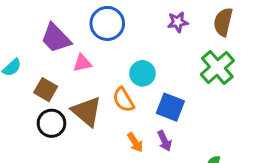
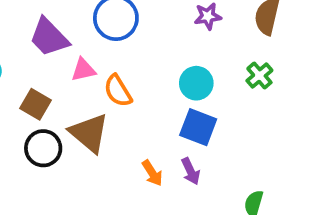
green cross: (217, 68) -> (259, 76), size x0.6
cyan circle: (142, 73) -> (196, 83), moved
orange semicircle: (123, 100) -> (118, 91), moved

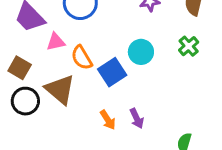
blue square: (198, 127) -> (112, 72), moved, turned 36

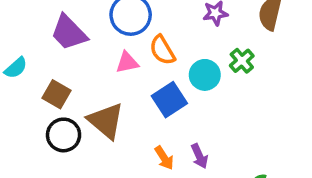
pink triangle: (56, 42) -> (127, 63), moved
green cross: (189, 46) -> (242, 61), moved
orange semicircle: (82, 58) -> (162, 50), moved

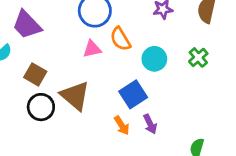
purple trapezoid: (69, 33) -> (27, 25), moved
green cross: (242, 61) -> (198, 57), moved
blue square: (169, 100) -> (133, 94), moved

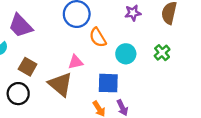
pink triangle: (92, 49) -> (76, 62), moved
blue square: (133, 94) -> (108, 83), turned 35
black circle: (41, 107) -> (18, 94), moved

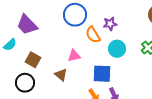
purple star: (133, 13) -> (110, 24), moved
brown triangle: (60, 84) -> (61, 75), size x0.6

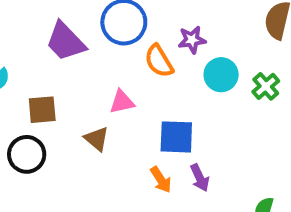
purple trapezoid: (27, 25) -> (66, 42), moved
cyan circle: (117, 49) -> (221, 75), moved
brown square: (33, 60) -> (42, 110), turned -35

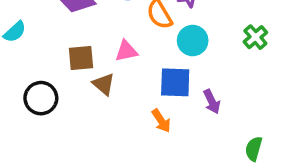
cyan circle: (221, 75) -> (193, 41), moved
brown square: (42, 110) -> (81, 58), moved
purple arrow: (200, 178) -> (212, 102), moved

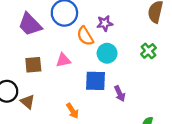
brown triangle: (104, 84) -> (28, 102), moved
orange arrow: (161, 121) -> (72, 111), moved

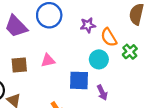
orange semicircle: (85, 36) -> (109, 37), moved
cyan circle: (107, 53) -> (99, 59), moved

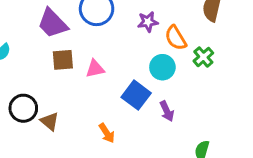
brown square: (19, 65) -> (63, 60), moved
blue square: (79, 80) -> (136, 95), turned 35

